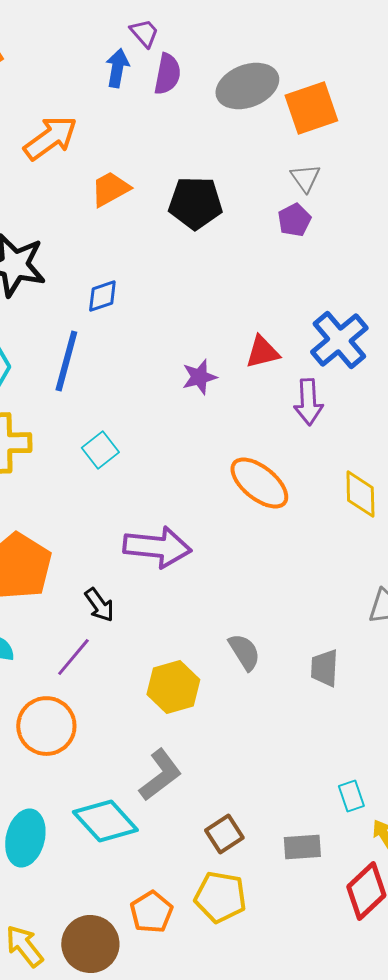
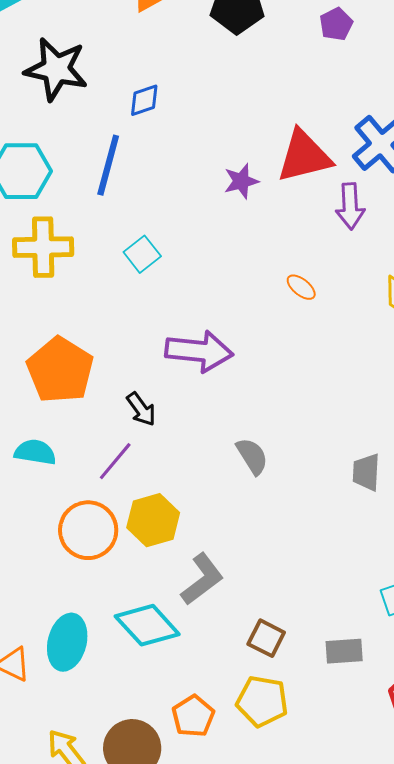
red triangle: (262, 352) -> (304, 156), size x1.6
orange ellipse: (259, 483) -> (301, 287), size x0.5
gray semicircle: (244, 652) -> (252, 456), moved
yellow hexagon: (173, 687) -> (153, 520), moved
brown square: (224, 834) -> (266, 638), turned -30

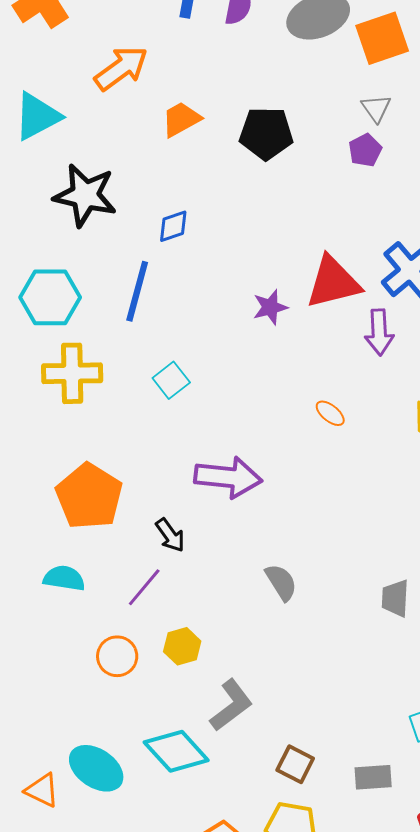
yellow hexagon: (153, 520) -> (182, 646), size x0.7
orange circle: (88, 530) -> (117, 656), size x0.7
cyan ellipse: (67, 642) -> (96, 768), turned -70

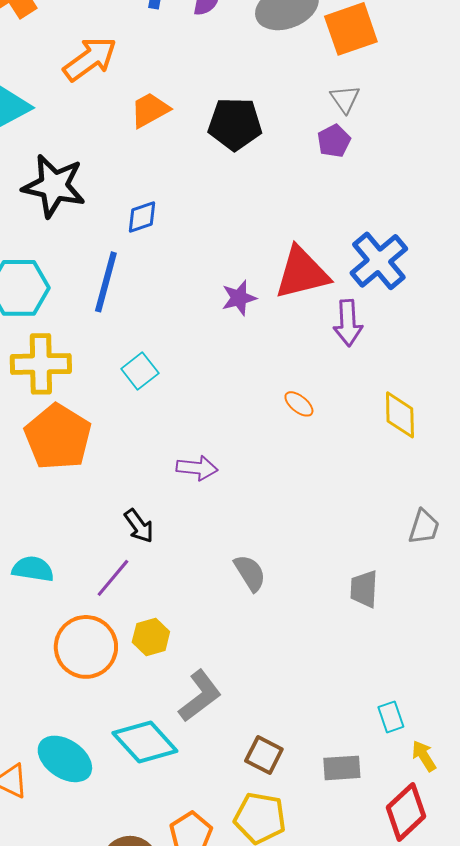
purple arrow: (228, 477) -> (197, 468), size x0.6
orange pentagon: (89, 496) -> (58, 437), moved
orange circle: (117, 656) -> (86, 647), size x1.5

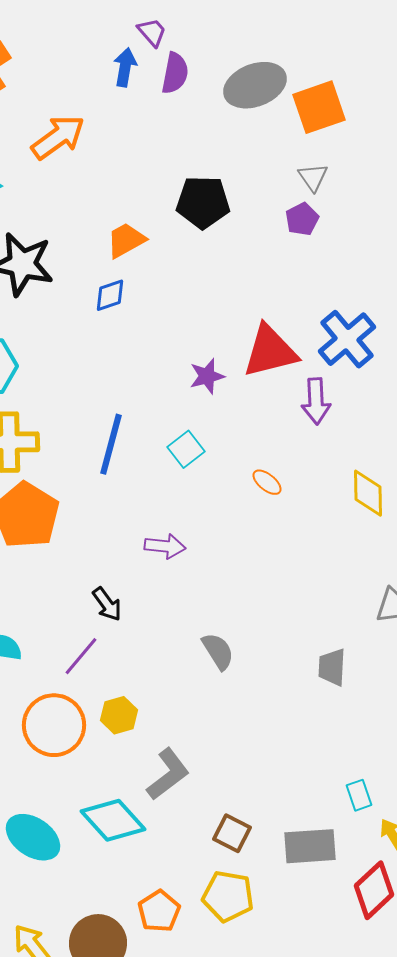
orange trapezoid: (150, 110) -> (126, 240), moved
blue line: (106, 282) -> (111, 444), moved
cyan square: (140, 371) -> (186, 449), moved
gray rectangle: (342, 768) -> (310, 846), size x1.4

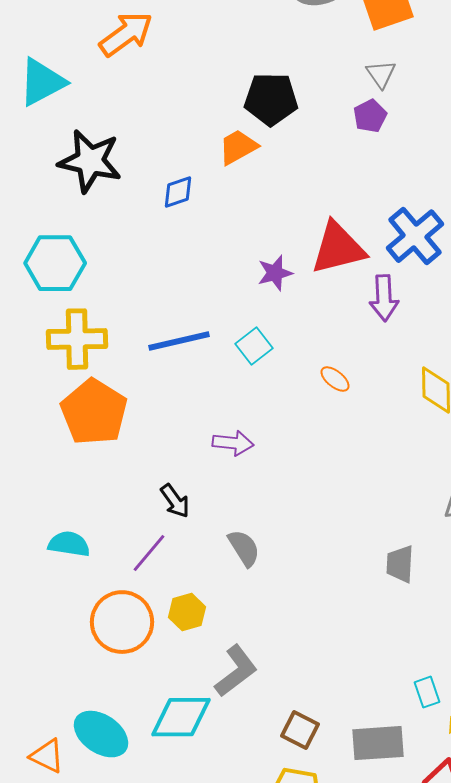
orange trapezoid: (126, 240) -> (238, 147), moved
blue line: (111, 444) -> (179, 341), turned 62
gray semicircle: (218, 651) -> (244, 548), moved
cyan diamond: (113, 820) -> (181, 717), turned -48

